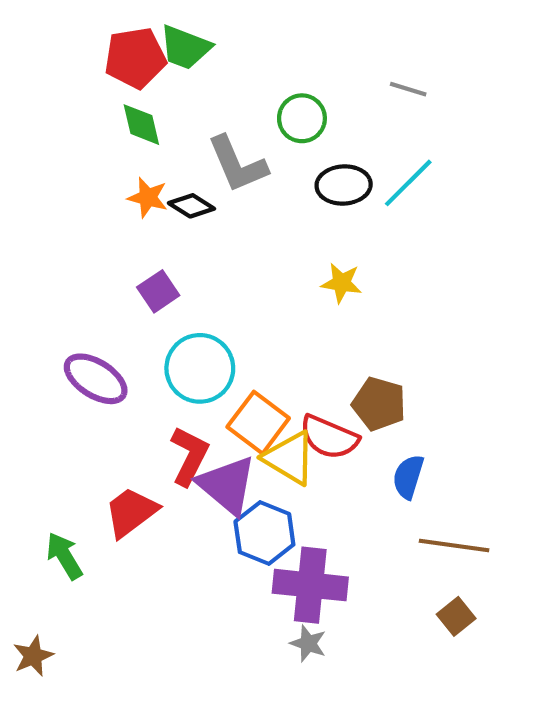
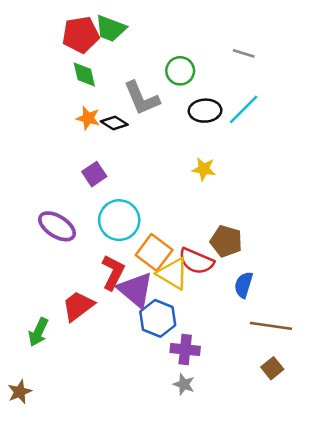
green arrow: (64, 556) -> (38, 332), turned -124
purple cross: (310, 585) -> (185, 349), size x0.7

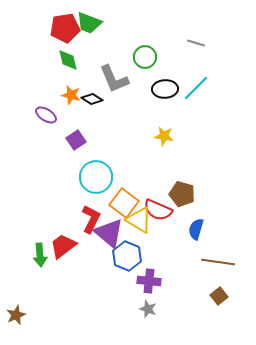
purple ellipse: (57, 226) -> (46, 115), moved, size x0.7
green arrow: (38, 332) -> (40, 255), moved, turned -30

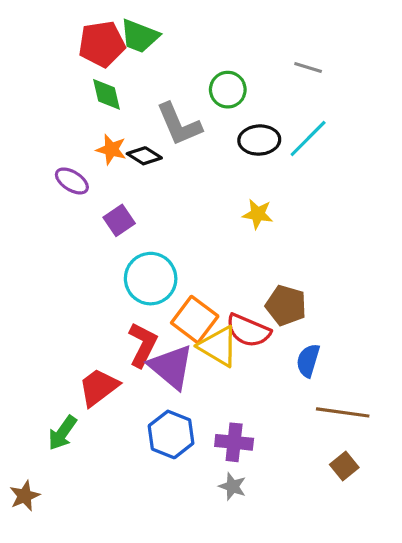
green arrow: (40, 255) -> (62, 433), moved, turned 40
blue hexagon: (127, 256) -> (171, 434), moved

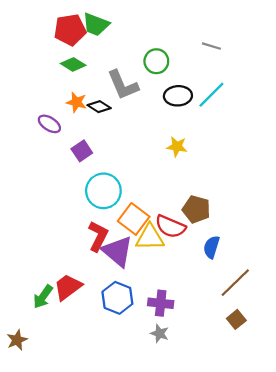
green diamond: (107, 94) -> (73, 64), turned -45
yellow triangle: (218, 346) -> (150, 237), turned -32
red trapezoid: (99, 387) -> (68, 287), moved
brown line: (343, 412) -> (235, 283), turned -52

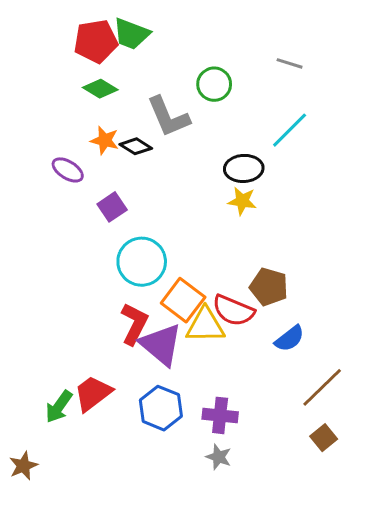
black ellipse: (178, 96) -> (244, 168), moved
blue semicircle: (211, 247) -> (290, 339), turned -145

